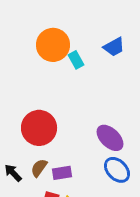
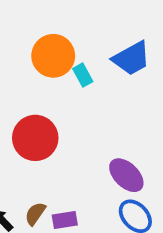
blue trapezoid: (114, 47) -> (131, 58), size x1.4
red circle: (39, 128) -> (35, 138), moved

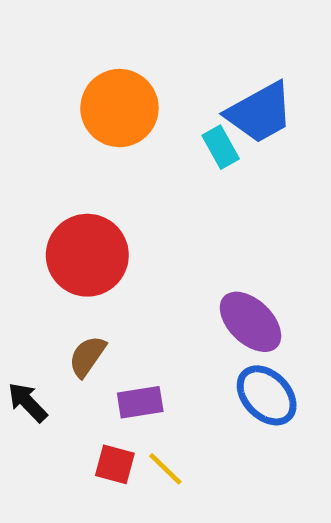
cyan rectangle: (83, 75) -> (221, 147), moved
brown semicircle: (35, 214) -> (87, 356), moved

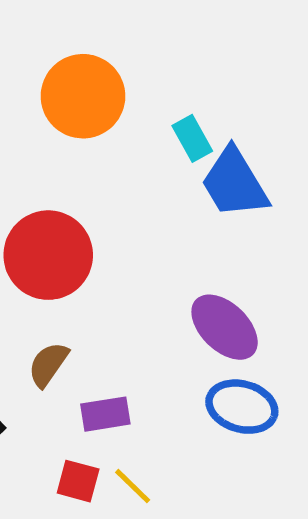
blue trapezoid: (260, 113) -> (234, 183), moved, turned 88
blue ellipse: (267, 395) -> (242, 407), turned -30

